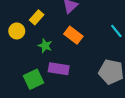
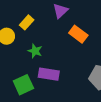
orange rectangle: (73, 35) -> (78, 34), moved

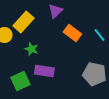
yellow rectangle: (27, 22) -> (23, 22), size x1.5

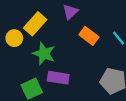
green star: (31, 49) -> (44, 53), size x1.5

